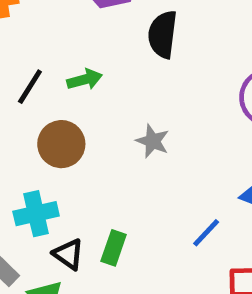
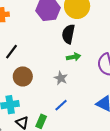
green arrow: (85, 80) -> (74, 57), moved
blue line: (206, 233) -> (61, 105), moved

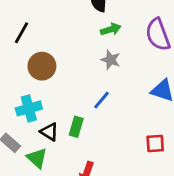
gray star: (61, 78) -> (111, 60), moved

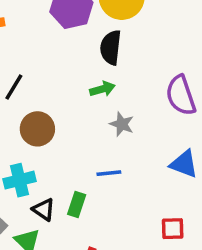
green arrow: (111, 29) -> (102, 89), moved
blue line: (102, 100) -> (109, 173), turned 42

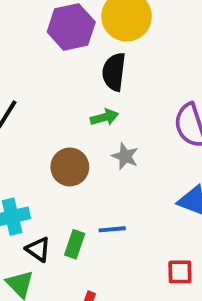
brown circle: (37, 129) -> (70, 167), moved
blue line: (109, 173) -> (112, 229), moved

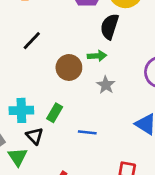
brown circle: (70, 167) -> (69, 67), moved
green rectangle: (75, 244) -> (55, 113), moved

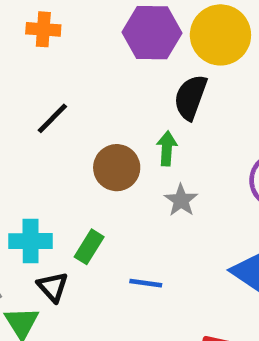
green arrow: (97, 56) -> (167, 148), turned -84

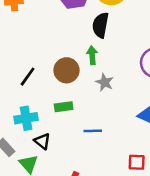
black line: (52, 118) -> (28, 77), moved
green rectangle: (89, 247) -> (64, 107), moved, turned 60

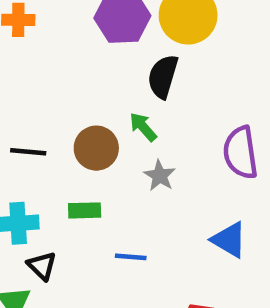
green arrow: (92, 55) -> (143, 127), turned -42
black line: (28, 77) -> (28, 152), turned 54

